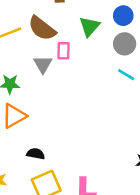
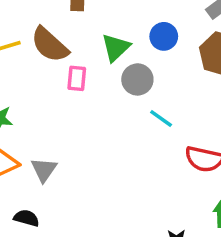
gray circle: (125, 44) -> (137, 79), moved
gray triangle: (43, 64) -> (44, 170), moved

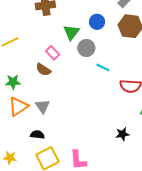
brown semicircle: (50, 45) -> (43, 70), moved, size x0.7
pink rectangle: (77, 78) -> (53, 53), turned -40

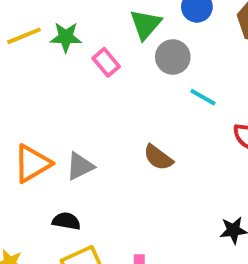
brown semicircle: (43, 70) -> (158, 158), moved
green star: (13, 82) -> (66, 37), moved
gray triangle: (43, 106) -> (80, 166), turned 35

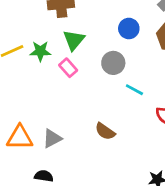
green triangle: (145, 24) -> (74, 40), moved
orange triangle: (32, 163) -> (20, 138), turned 32

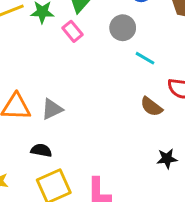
brown semicircle: (105, 131) -> (151, 107), moved

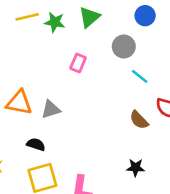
pink rectangle: (72, 31) -> (78, 63), moved, turned 54
black star: (167, 159) -> (136, 168), moved

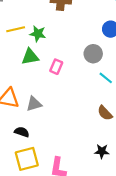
green triangle: (89, 17) -> (30, 57), moved, turned 30

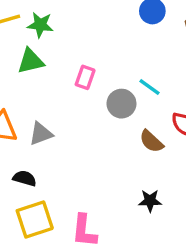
gray circle: (93, 54) -> (121, 104), moved
pink rectangle: (56, 67) -> (85, 77), moved

